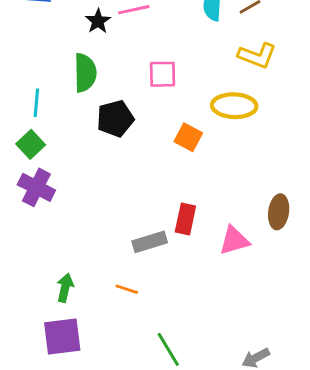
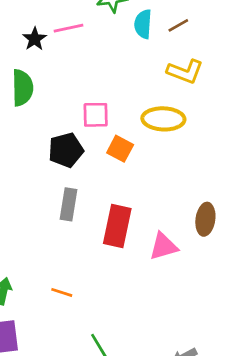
pink square: (163, 74) -> (96, 115), moved
black pentagon: (115, 119) -> (66, 150), moved
red rectangle: (185, 219) -> (117, 226), size x1.4
gray rectangle: (150, 242) -> (69, 204), moved, turned -64

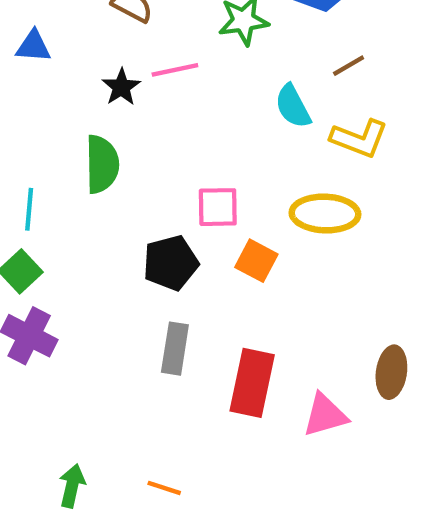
cyan semicircle: (143, 24) -> (293, 106), moved, turned -32

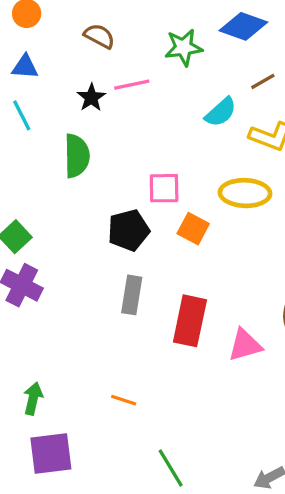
cyan semicircle: (293, 106) -> (221, 112), turned -104
cyan line: (29, 209) -> (22, 115), moved, turned -32
green arrow: (72, 486) -> (33, 398), moved

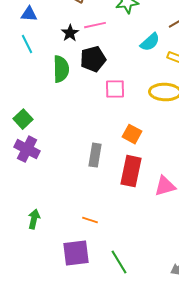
orange square: (193, 229) -> (132, 134), moved
black pentagon: (129, 230) -> (93, 59), moved
purple square: (51, 453) -> (76, 253), moved

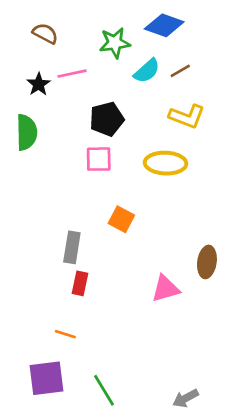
cyan semicircle: (150, 42) -> (147, 71), moved
black pentagon: (93, 59) -> (107, 119), moved
red rectangle: (131, 171) -> (80, 283), moved, size x0.6

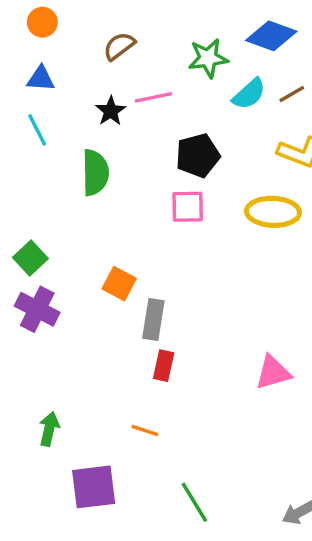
brown semicircle: (45, 33) -> (119, 46), turned -65
orange square: (121, 219) -> (119, 284), moved
purple square: (47, 378) -> (94, 487), moved

